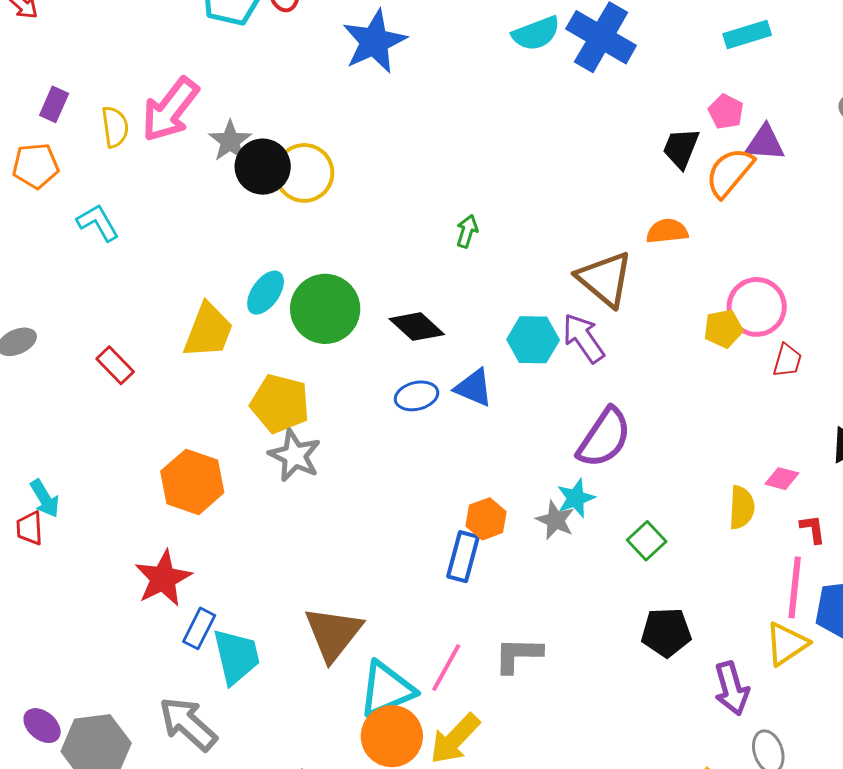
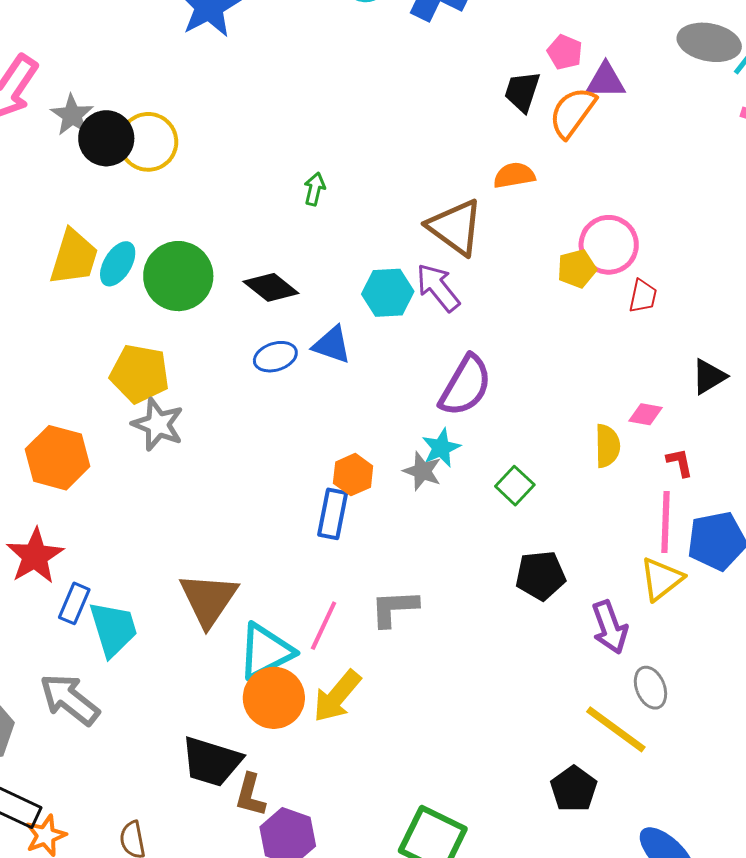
yellow trapezoid: (208, 331) -> (74, 257), moved

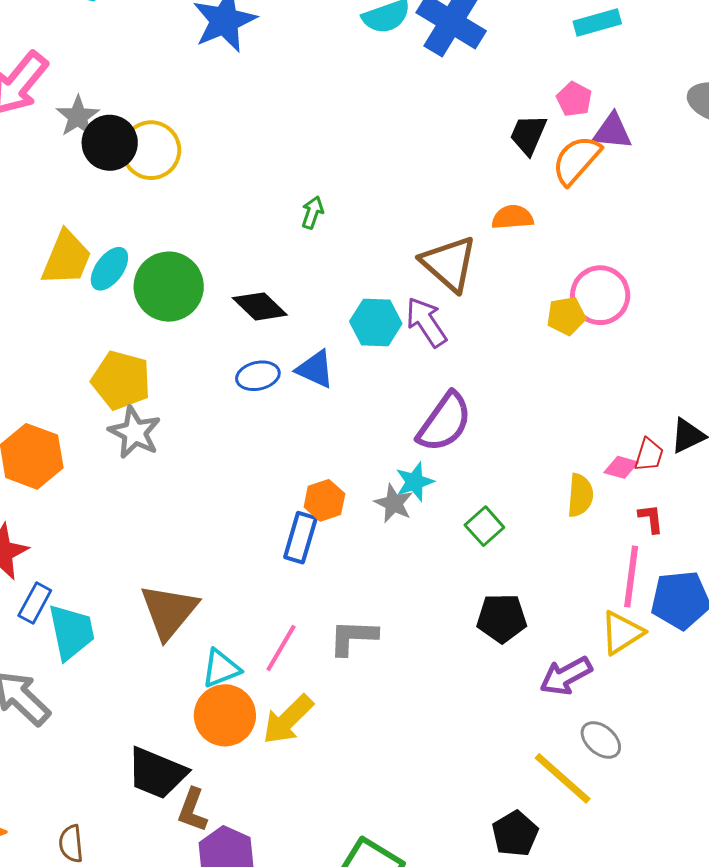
red trapezoid: (643, 296) -> (649, 455), moved
purple arrow: (610, 627) -> (566, 676), turned 76
cyan triangle: (266, 652) -> (221, 668), size x0.7
gray ellipse: (650, 688) -> (601, 740), turned -33

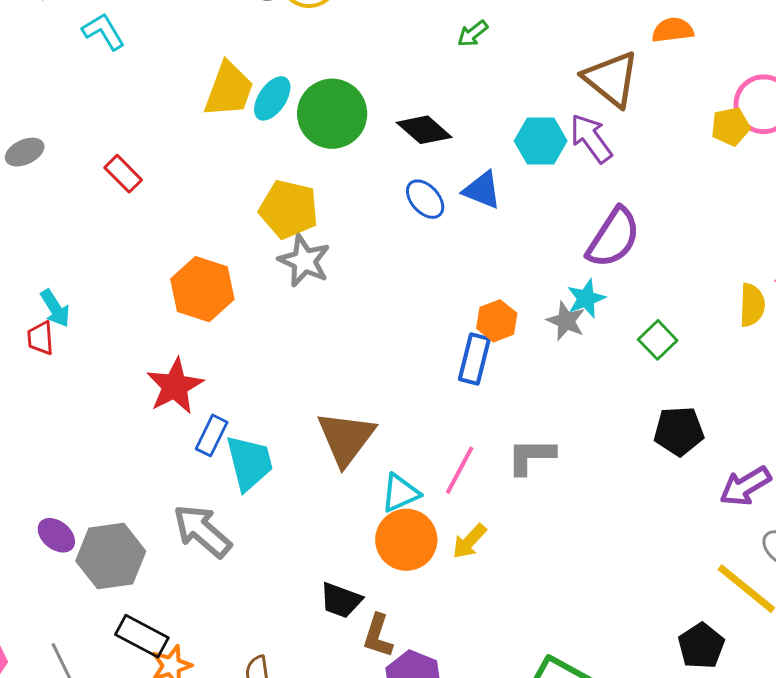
green arrow: (312, 212) -> (473, 34), turned -144
blue ellipse: (258, 376) -> (425, 199), turned 63
yellow arrow: (288, 720) -> (469, 541), size x0.7
black trapezoid: (157, 773) -> (341, 600), size x0.7

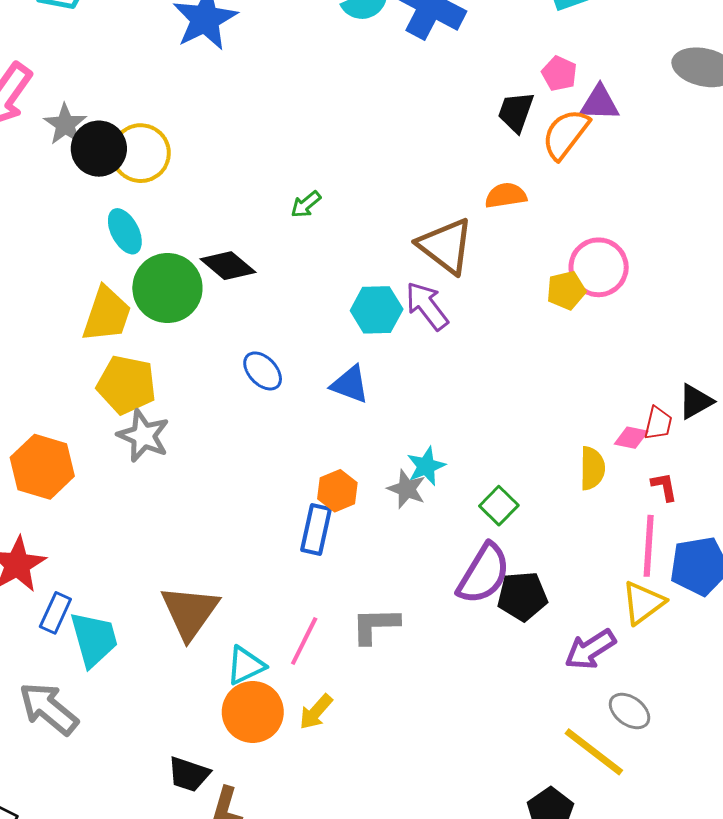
yellow trapezoid: (229, 90) -> (107, 314), moved
cyan ellipse: (272, 98) -> (125, 231), moved, turned -60
black diamond: (424, 130) -> (228, 266), moved
blue triangle: (482, 190) -> (350, 384), moved
purple semicircle: (613, 238) -> (484, 574), moved

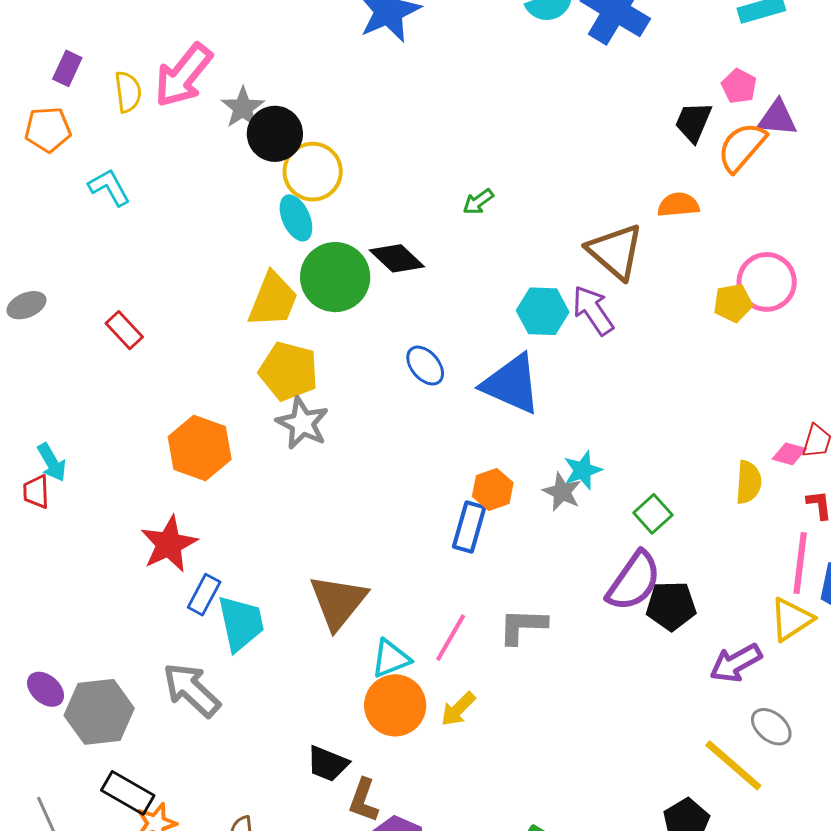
yellow circle: (141, 153) -> (313, 172), moved
blue triangle: (350, 384) -> (512, 384), size x1.6

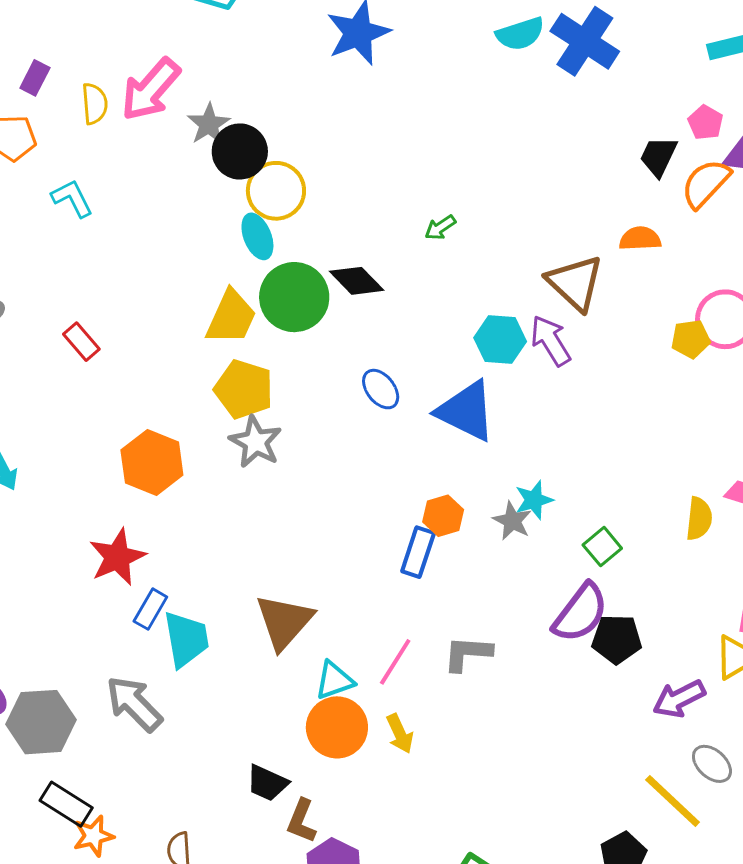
yellow arrow: (458, 709) -> (400, 734), turned -72

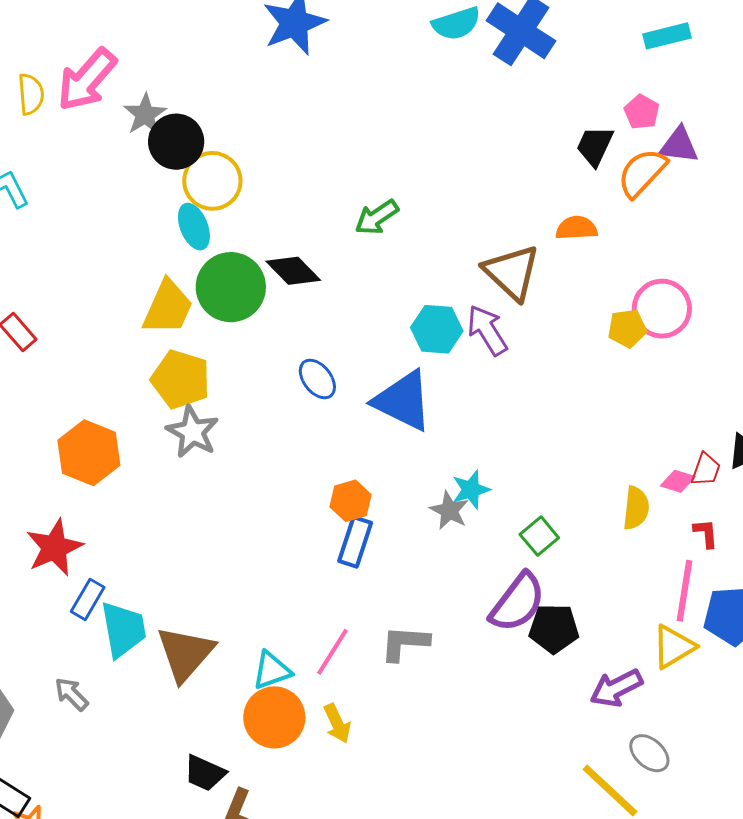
green arrow: (440, 228) -> (377, 217), size x1.4
orange hexagon: (443, 516) -> (351, 501), moved
brown triangle: (284, 622) -> (185, 654), moved
gray arrow: (134, 704) -> (71, 694), size x0.6

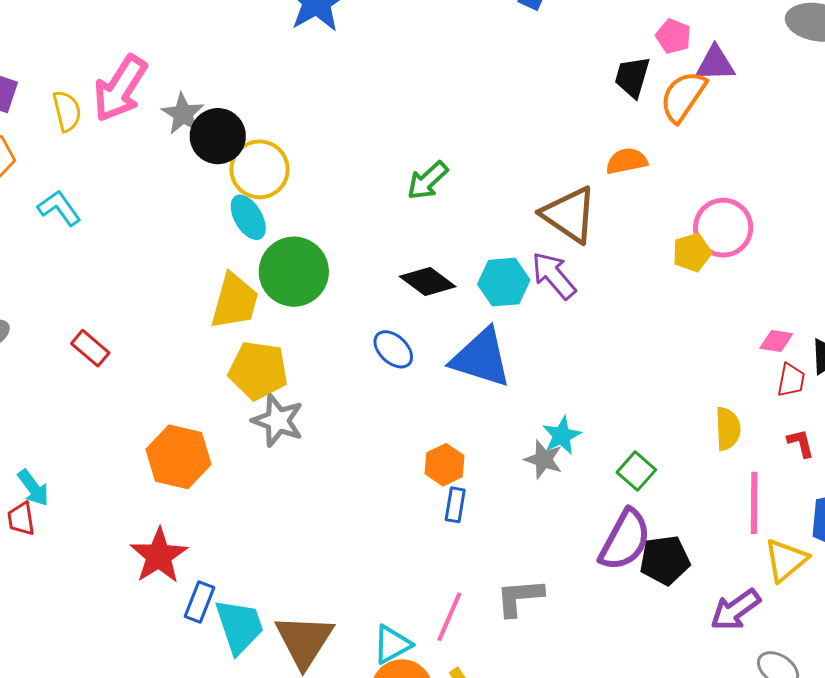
black diamond: (293, 271) -> (428, 282), moved
pink diamond: (678, 481) -> (776, 341), moved
blue rectangle: (355, 542) -> (455, 505), size x0.7
pink line: (685, 591) -> (754, 503), moved

